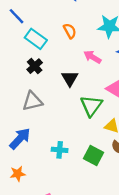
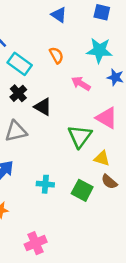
black triangle: (70, 79) -> (43, 107), moved, turned -30

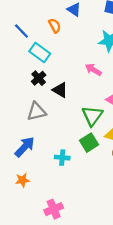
orange semicircle: (56, 55) -> (55, 26), moved
green square: (82, 190) -> (89, 143), moved, turned 30

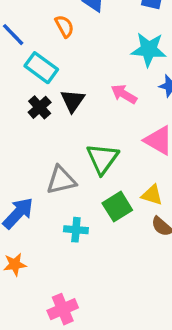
black triangle: (60, 90) -> (73, 101), moved, turned 35
gray triangle: (36, 111) -> (61, 180), moved
green triangle: (92, 116) -> (102, 159), moved

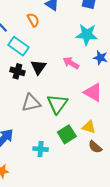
black cross: (40, 107) -> (17, 71), turned -32
gray triangle: (61, 180) -> (31, 103), moved

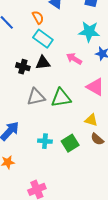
cyan rectangle: (18, 46) -> (43, 39), moved
black triangle: (38, 67) -> (43, 63), turned 49
green triangle: (57, 104) -> (61, 98), turned 45
green square: (67, 134) -> (70, 143), moved

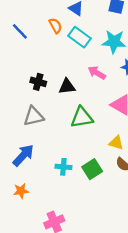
cyan rectangle: (43, 39) -> (80, 37), moved
black triangle: (43, 63) -> (67, 86), moved
gray triangle: (36, 97) -> (34, 116), moved

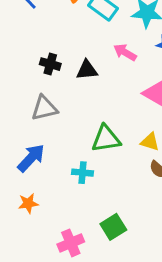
green triangle: (82, 117) -> (106, 139), moved
green square: (92, 169) -> (113, 227), moved

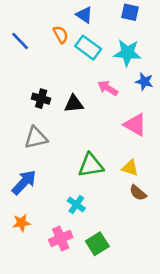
cyan cross: (82, 173) -> (76, 205), moved, turned 30
pink cross: (71, 243) -> (61, 239), moved

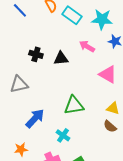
gray triangle: (36, 138) -> (19, 84), moved
yellow triangle: (130, 168) -> (113, 108), moved
blue arrow: (24, 182) -> (35, 118), moved

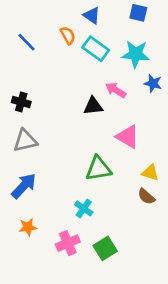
black cross: (36, 54) -> (21, 102), moved
black triangle: (61, 58) -> (93, 106), moved
pink triangle: (108, 74) -> (128, 137), moved
blue arrow: (35, 118) -> (24, 186), moved

